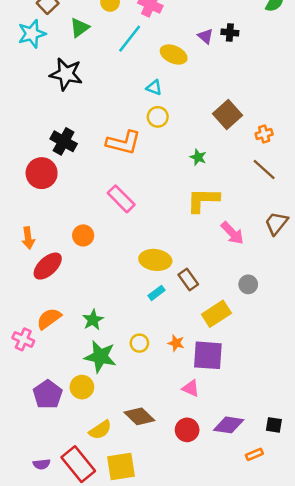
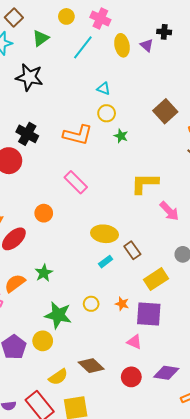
black cross: (230, 32) -> (164, 32), moved
yellow ellipse: (174, 55) -> (122, 45), moved, turned 55
green star: (198, 157) -> (121, 136), moved
green star: (93, 320) -> (44, 273), moved

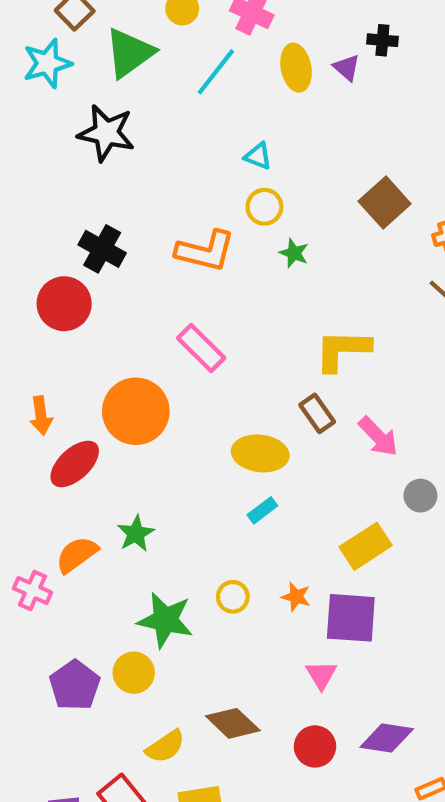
green triangle: (41, 38) -> (129, 53), size x1.5
pink arrow: (169, 211) -> (378, 437), moved
orange circle: (44, 213) -> (136, 411), size x1.8
brown rectangle: (132, 250) -> (317, 413), moved
pink triangle: (134, 342) -> (321, 675), turned 35

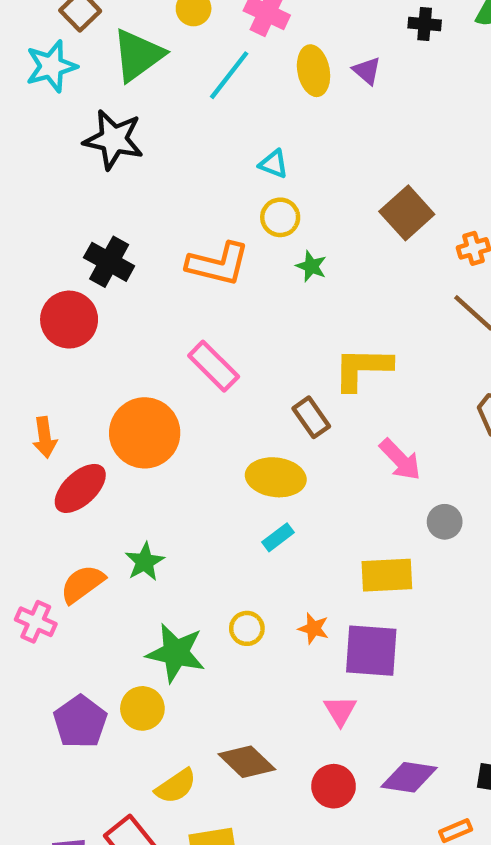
black cross: (382, 40) -> (425, 24), moved
brown rectangle: (317, 413) -> (311, 417), moved
yellow rectangle: (366, 546) -> (387, 575), turned 30

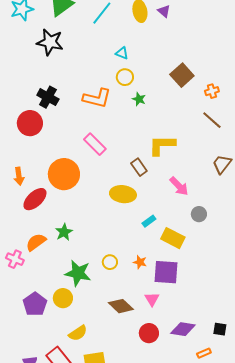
cyan rectangle: (278, 537) -> (149, 221), moved
yellow rectangle: (387, 575) -> (173, 238), turned 30
brown diamond: (247, 762) -> (121, 306), moved

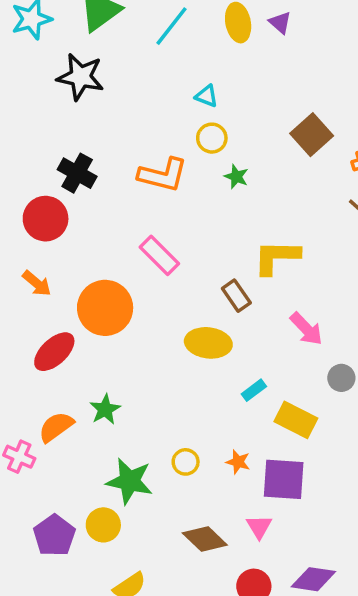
orange arrow: (19, 176) -> (37, 283), moved, turned -42

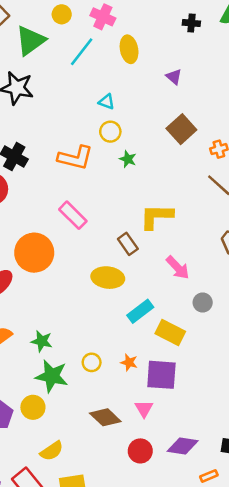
purple triangle: (280, 23) -> (174, 77), moved
cyan rectangle: (254, 390) -> (140, 311), size x1.5
green star: (105, 409) -> (42, 341), moved, turned -30

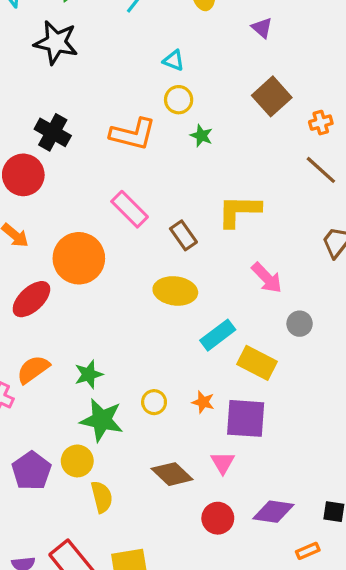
brown rectangle: (128, 244) -> (183, 235), moved
green star: (42, 341) -> (89, 374), turned -30
yellow semicircle: (52, 451) -> (102, 497), moved, turned -70

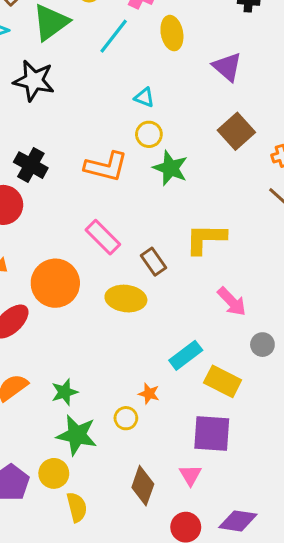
purple triangle: (262, 28) -> (227, 67), size x1.5
green star: (201, 136) -> (170, 168), size x1.6
yellow ellipse: (175, 291) -> (126, 299), moved
orange star: (203, 402) -> (149, 394), moved
brown diamond: (172, 474) -> (143, 486), turned 66

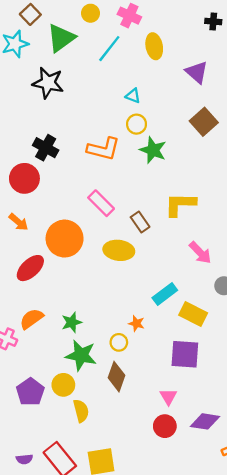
pink triangle: (190, 475) -> (168, 397), moved
brown diamond: (143, 486) -> (116, 377), moved

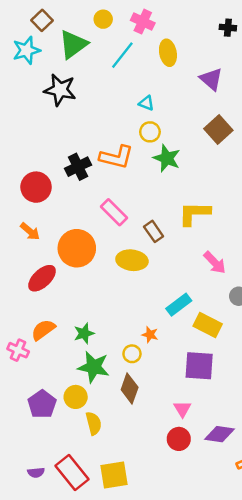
black cross: (46, 148) -> (78, 167), moved, turned 35

